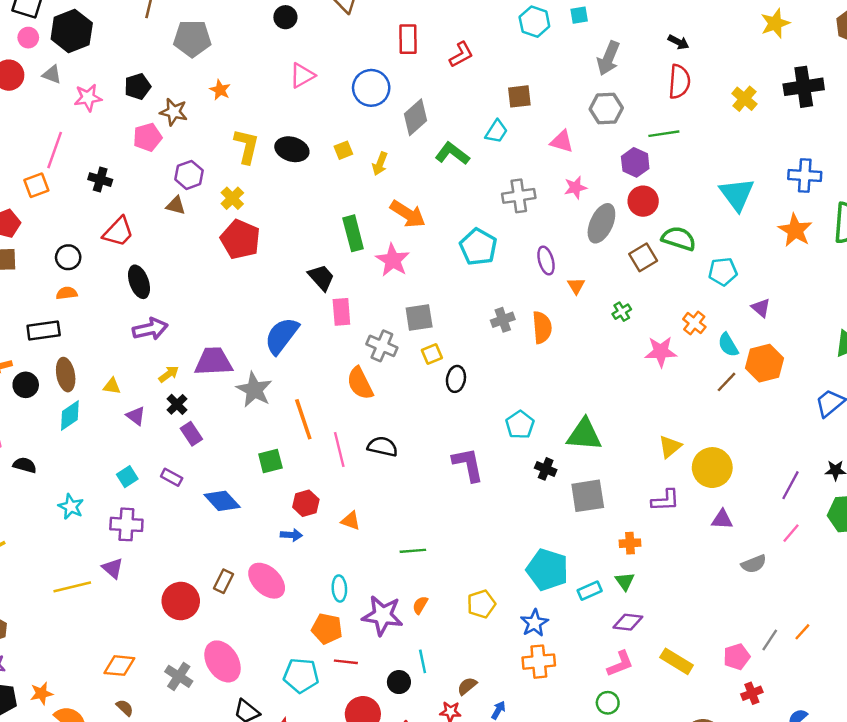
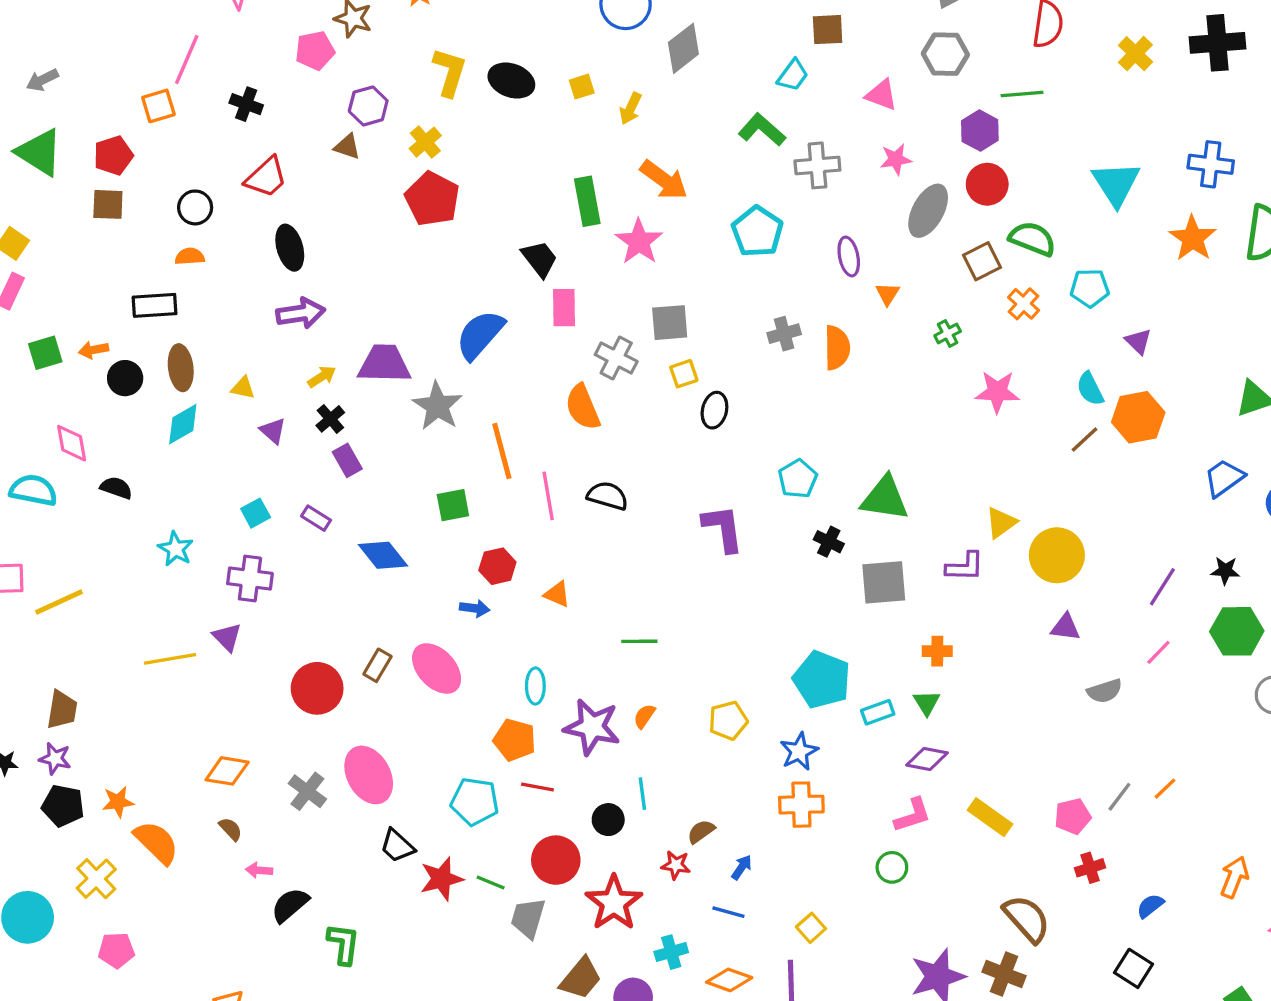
green L-shape: (452, 154) -> (762, 130), moved
orange cross: (694, 323) -> (1024, 304), moved
purple L-shape: (665, 500) -> (965, 567), moved

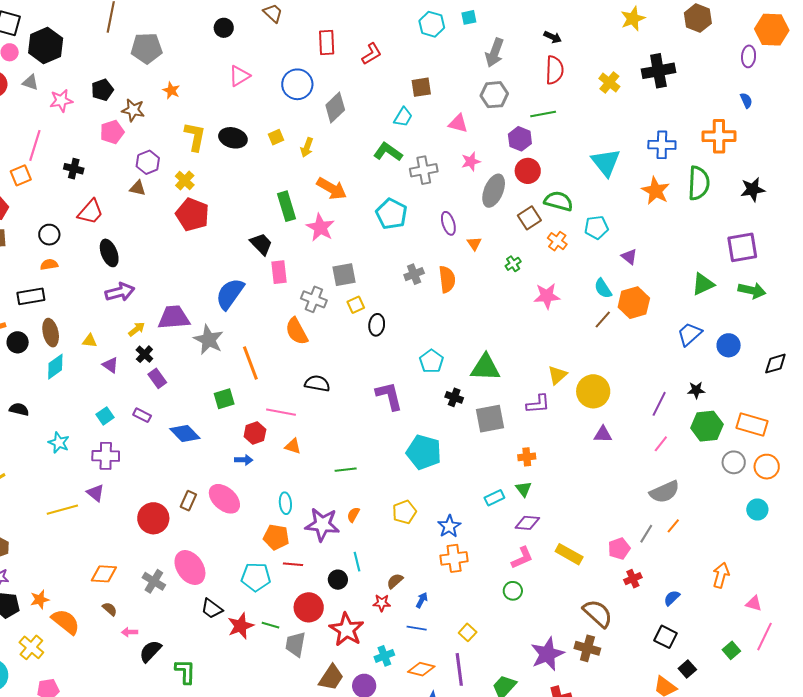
pink line: (548, 496) -> (281, 412), moved, turned -64
cyan pentagon: (822, 680) -> (424, 452), moved
gray semicircle: (1105, 691) -> (665, 492), moved, size x1.4

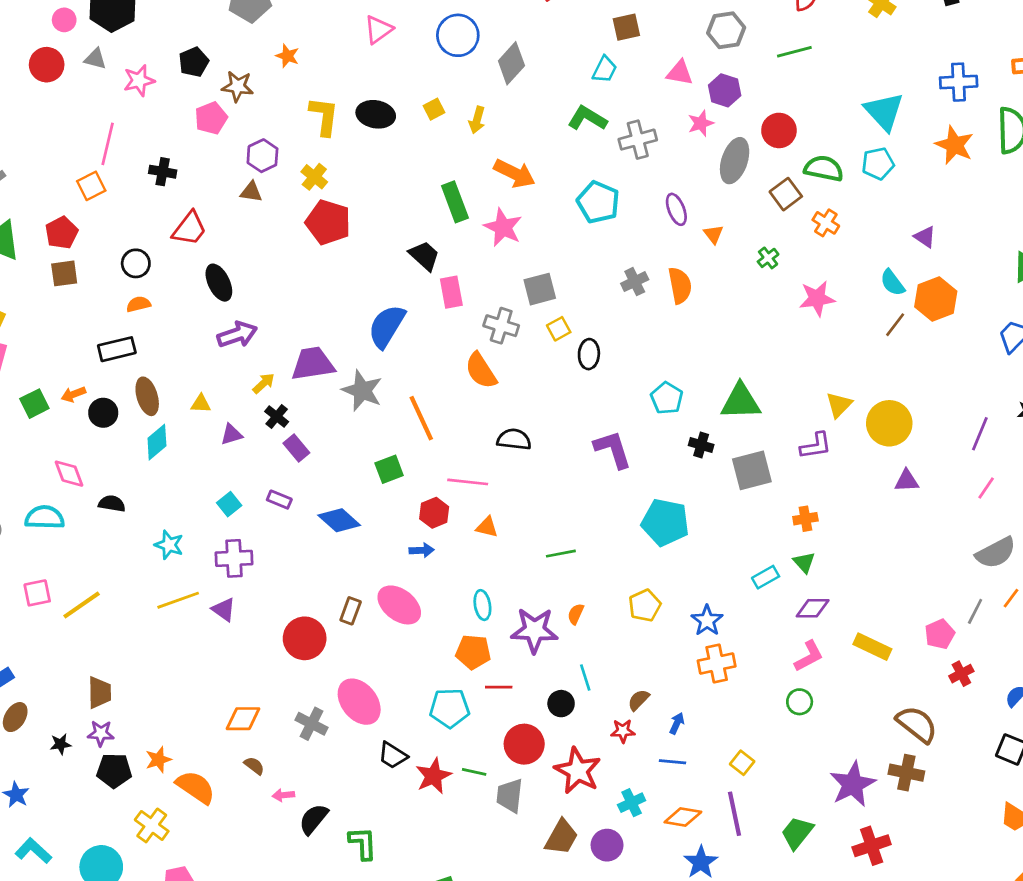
purple hexagon: (520, 139) -> (725, 90), moved
cyan pentagon: (596, 227) -> (878, 164), moved
purple triangle: (110, 365) -> (231, 434), turned -48
yellow line: (62, 510) -> (178, 600), moved

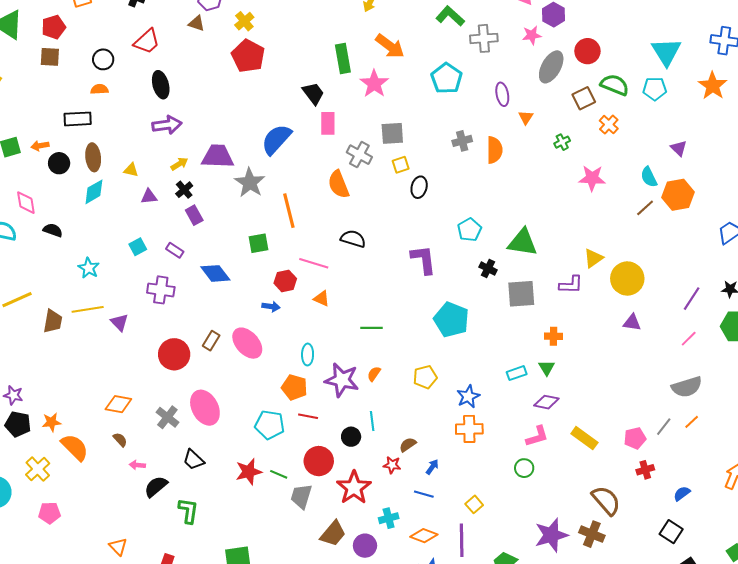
purple cross: (234, 558) -> (161, 290), moved
brown trapezoid: (99, 693) -> (53, 321), moved
black trapezoid: (393, 755) -> (194, 460), moved

